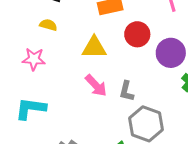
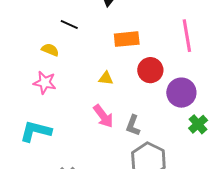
yellow semicircle: (48, 25) -> (50, 50), moved
yellow triangle: (94, 48) -> (106, 78), size x0.6

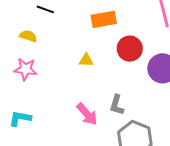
pink arrow: (103, 116) -> (87, 114), moved
cyan L-shape: (36, 131) -> (20, 118), size x0.7

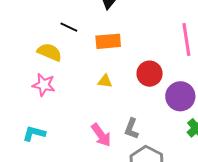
orange rectangle: (104, 19) -> (108, 41), moved
yellow semicircle: (28, 36) -> (50, 52), size x1.4

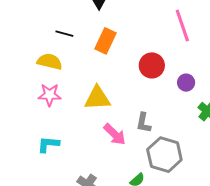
orange rectangle: (108, 41) -> (106, 41), turned -50
yellow triangle: (105, 81) -> (97, 98), moved, size x1.8
purple circle: (180, 96) -> (186, 83), size x0.6

